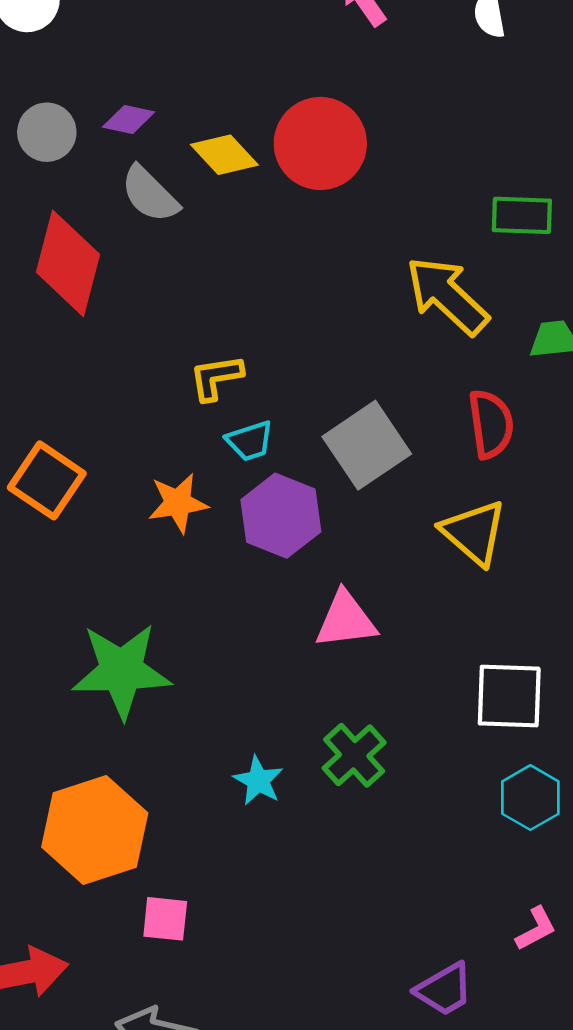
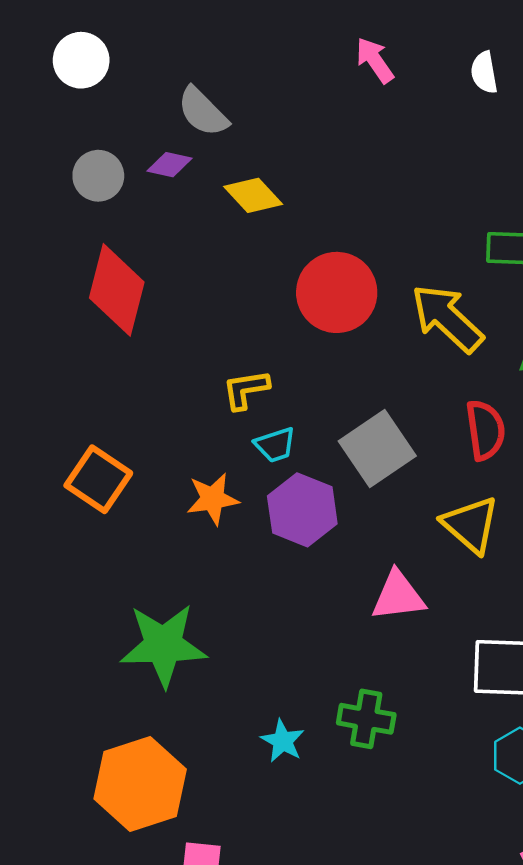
red circle: (320, 143) -> (337, 292), moved
gray semicircle: (150, 194) -> (203, 112), moved
pink triangle: (346, 620) -> (398, 596), moved
green cross: (354, 755) -> (366, 719), turned -38

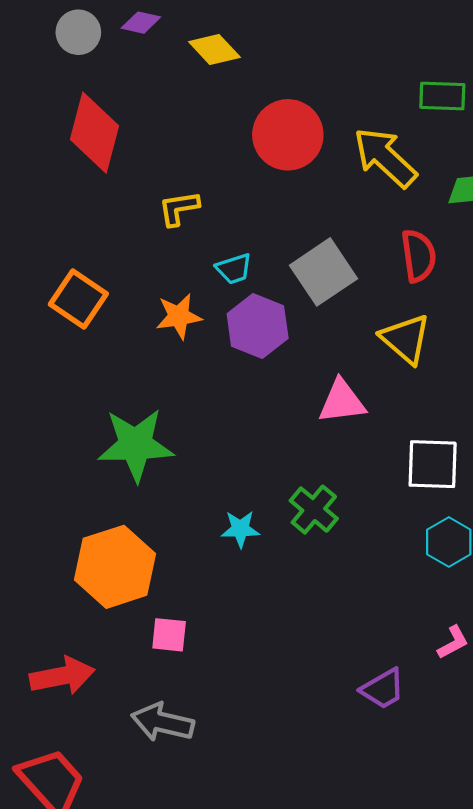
yellow L-shape: (246, 390) -> (179, 208), moved
green cross: (366, 719) -> (314, 510), turned 30
cyan star: (283, 741) -> (240, 529), turned -30

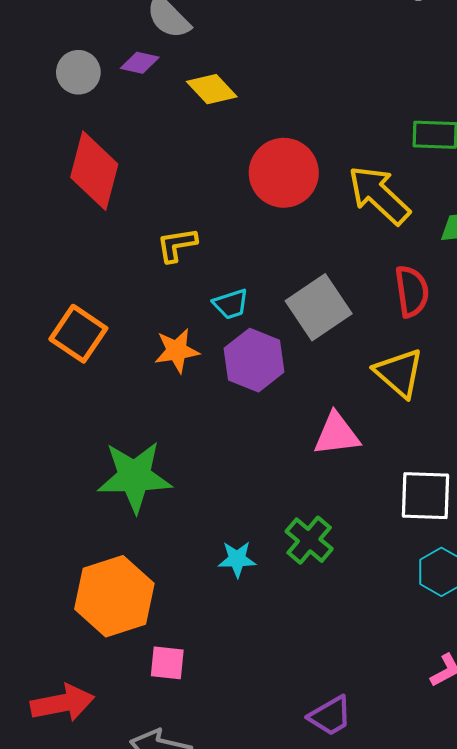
purple trapezoid: (383, 689) -> (330, 716), moved

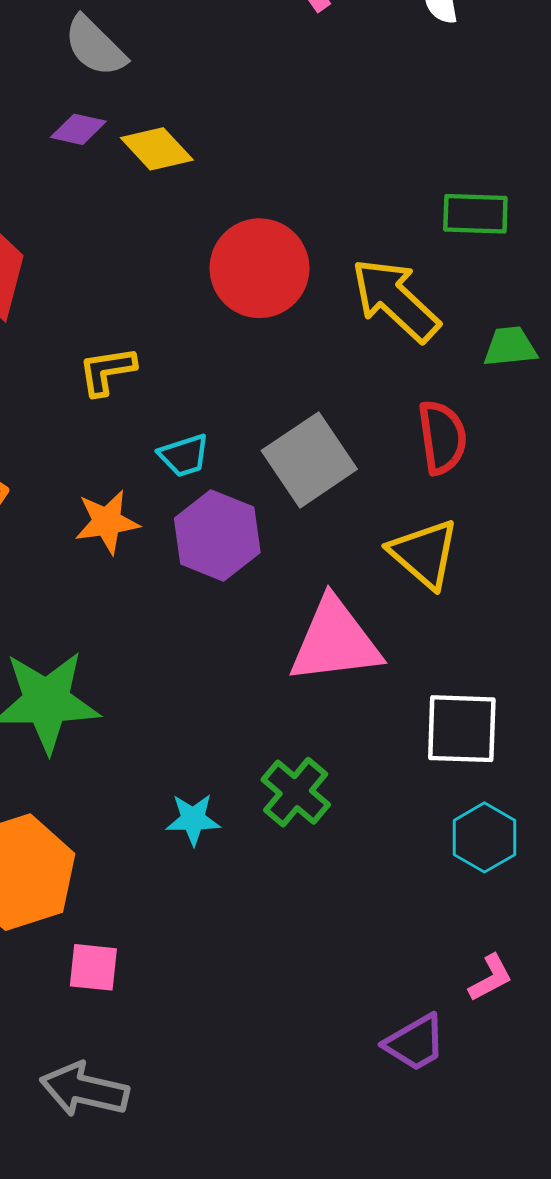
purple diamond: (140, 63) -> (78, 129), moved
pink triangle: (337, 434) -> (335, 641), size x1.4
purple trapezoid: (330, 716) -> (415, 1043), moved

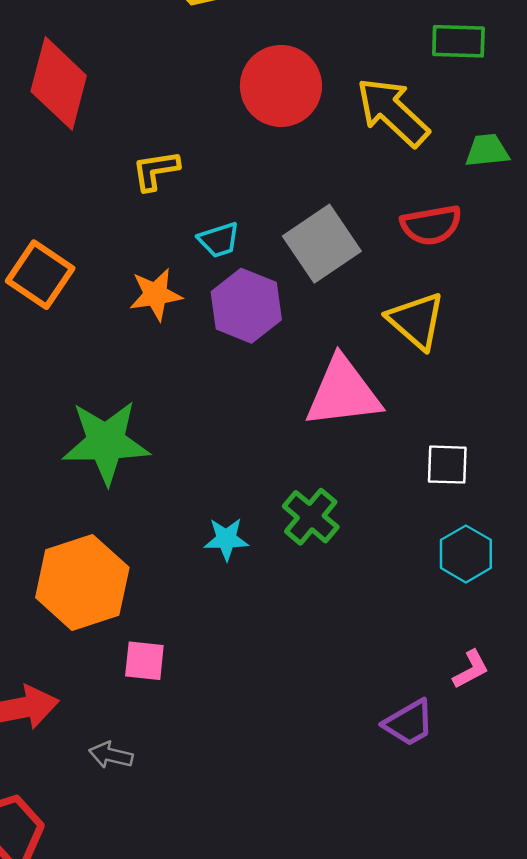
red semicircle: (442, 437) -> (431, 225), turned 88
white square: (462, 729) -> (447, 465), size x0.7
gray arrow: (84, 1090) -> (111, 755), moved, size x0.6

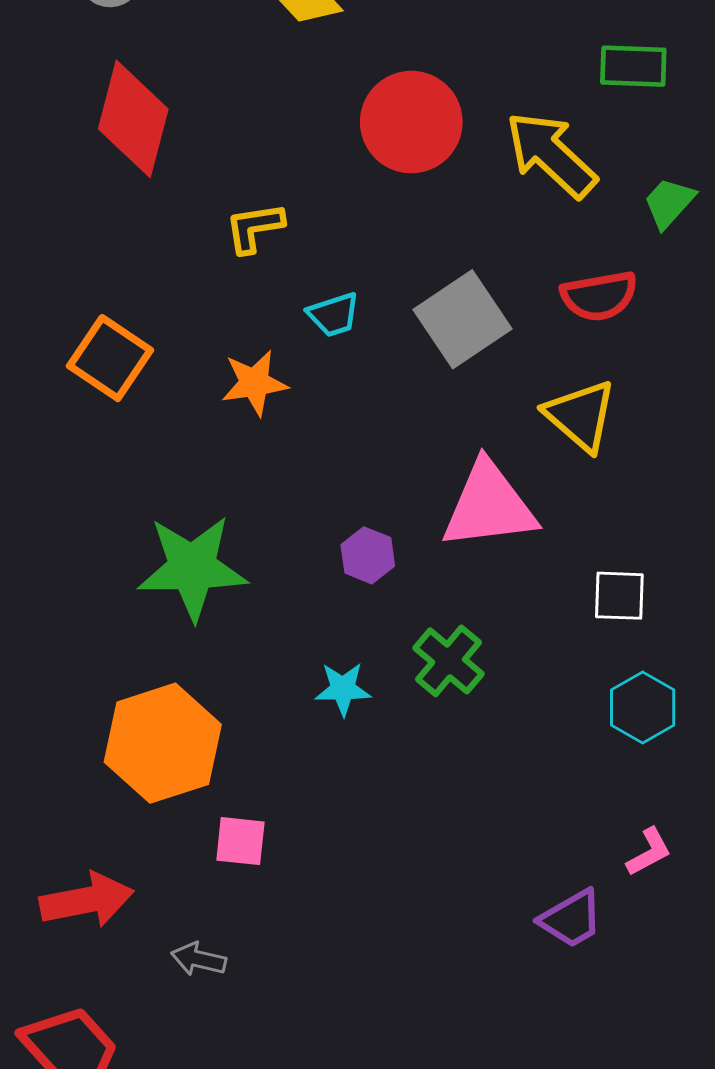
green trapezoid: (487, 150) -> (669, 203), turned -42
purple hexagon: (246, 306) -> (368, 555), moved, size x0.6

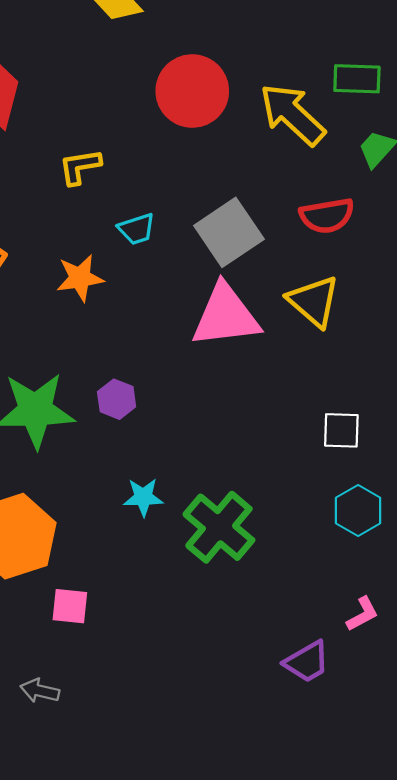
green rectangle: (633, 66) -> (357, 79), moved
pink triangle: (489, 506) -> (226, 316), moved
purple hexagon: (368, 555) -> (117, 399), moved
green cross: (449, 661) -> (219, 527), moved, size x1.4

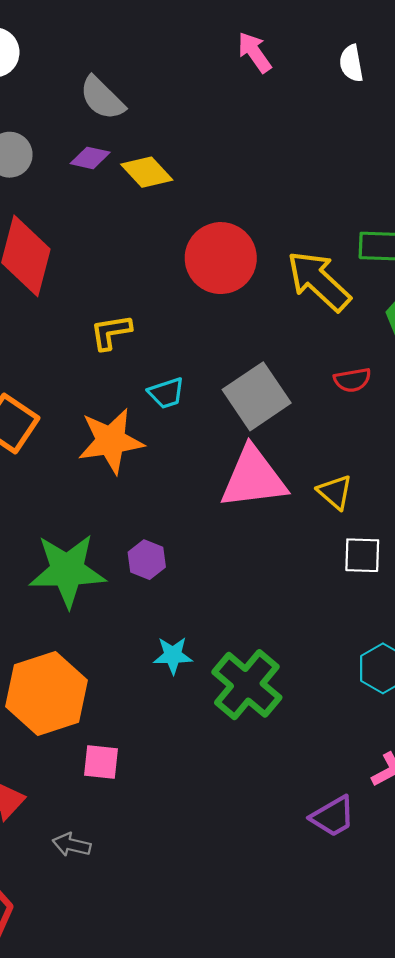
red semicircle: (327, 216) -> (352, 380), size x0.7
orange star: (80, 278) -> (111, 441), size x1.4
yellow triangle: (314, 301) -> (335, 492), moved, size x0.7
white square: (341, 430) -> (362, 555), moved

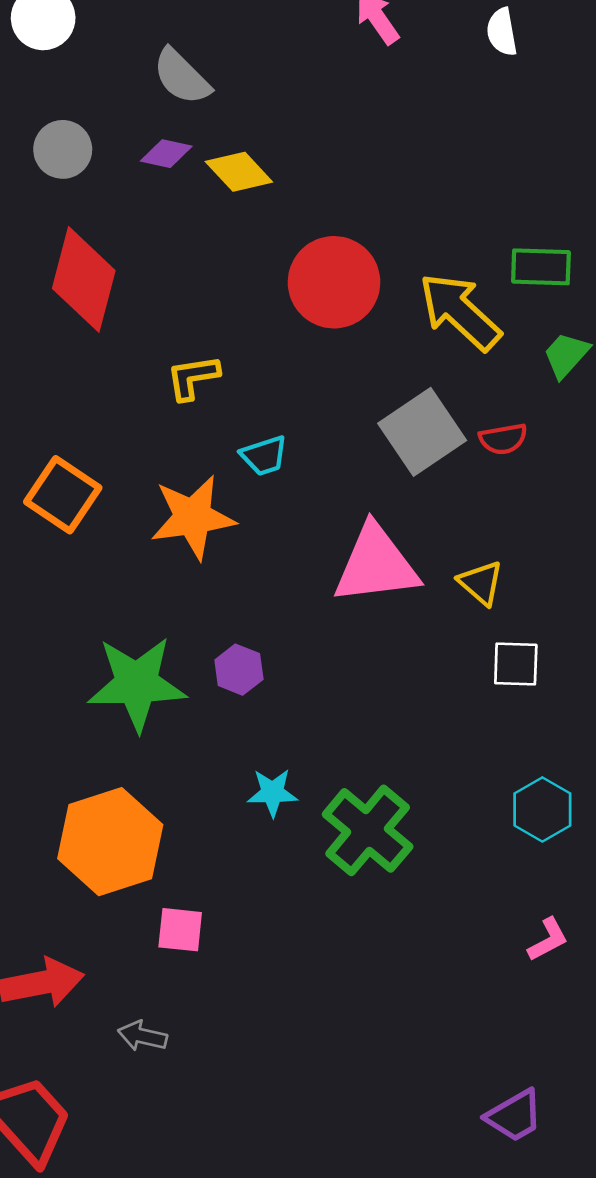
gray square: (257, 396) -> (422, 432), moved
purple trapezoid: (333, 816) -> (514, 1116), moved

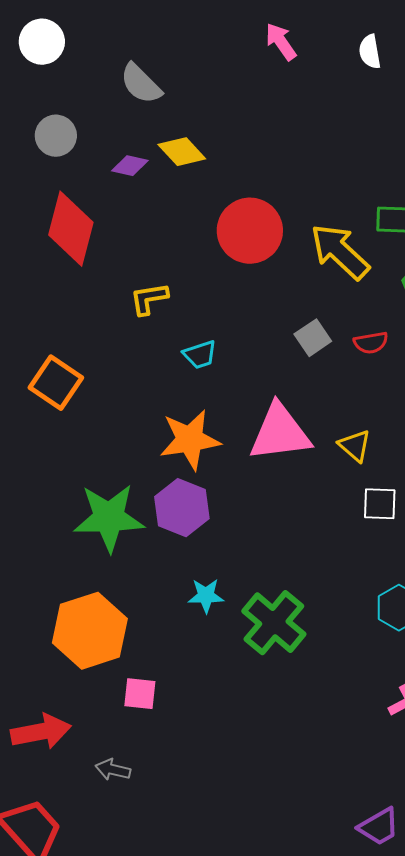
purple diamond: (166, 154) -> (130, 166), moved
gray square: (422, 432) -> (313, 338), size x0.6
orange star: (193, 517) -> (190, 440), moved
purple hexagon: (239, 670) -> (182, 508), size x1.6

